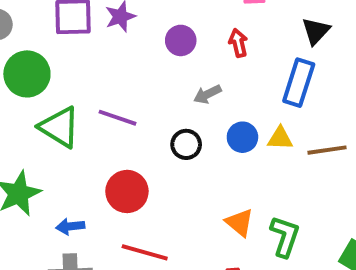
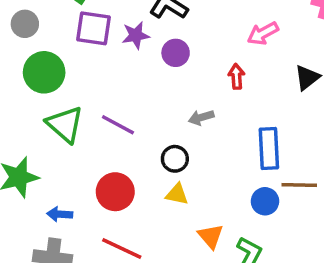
purple circle: (181, 40) -> (176, 53), moved
blue rectangle: (299, 83) -> (269, 148), moved, turned -30
blue circle: (242, 137) -> (265, 201), moved
yellow triangle: (280, 138) -> (177, 194), moved

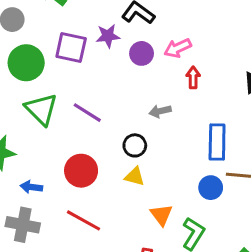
purple square: (94, 28) -> (71, 47), moved
pink arrow: (263, 33) -> (178, 48), moved

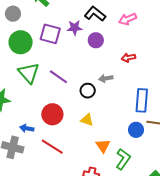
pink arrow: (178, 48) -> (128, 19), moved
red arrow: (193, 78) -> (128, 58), turned -104
black circle: (135, 145) -> (88, 91), moved
blue arrow: (31, 187) -> (27, 128), moved

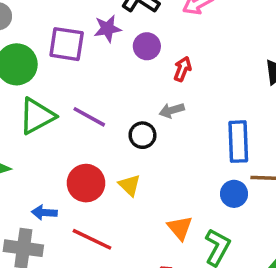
red arrow: (128, 58) -> (182, 69), moved, turned 128
green triangle: (29, 73) -> (37, 116), turned 50
yellow triangle: (87, 120) -> (130, 185), moved, turned 32

